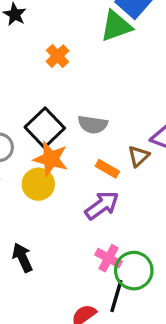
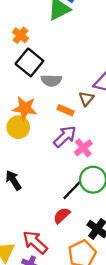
black square: (45, 128) -> (29, 62), moved
pink cross: (109, 258) -> (83, 148), moved, turned 30
black line: (116, 296) -> (72, 190), moved, turned 35

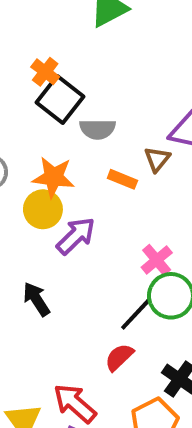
orange cross: (20, 35) -> (45, 72), moved
purple arrow: (65, 137) -> (76, 236), moved
pink cross: (83, 148) -> (157, 260), moved

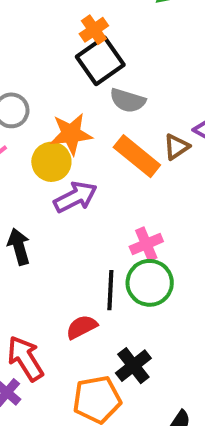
orange star: (53, 177) -> (71, 134), turned -30
orange rectangle: (122, 179) -> (137, 156), size x1.6
black line: (136, 314) -> (110, 290), turned -57

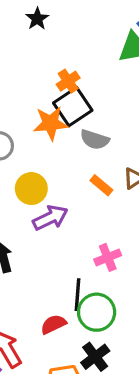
orange star: (71, 134) -> (51, 123), moved
orange rectangle: (137, 156) -> (101, 185), size x0.6
green circle: (150, 283) -> (97, 312), moved

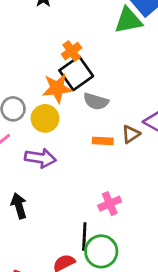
orange rectangle: (101, 185) -> (103, 141), turned -36
yellow circle: (31, 189) -> (45, 118), moved
purple arrow: (50, 218) -> (40, 158), moved, turned 36

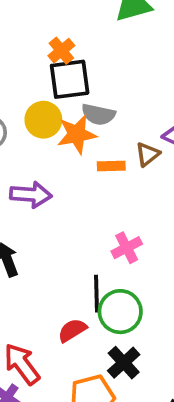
black square: (76, 73) -> (70, 79), turned 32
orange star: (57, 88) -> (77, 134), moved
yellow circle: (45, 118) -> (43, 120), moved

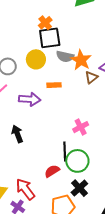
orange star: (77, 134) -> (81, 60), moved, turned -30
orange rectangle: (111, 166) -> (54, 85), moved

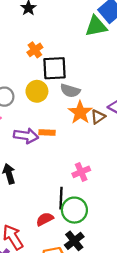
orange cross: (45, 23) -> (35, 50), moved
orange star: (81, 60) -> (80, 112), moved
orange rectangle: (54, 85) -> (47, 132), moved

